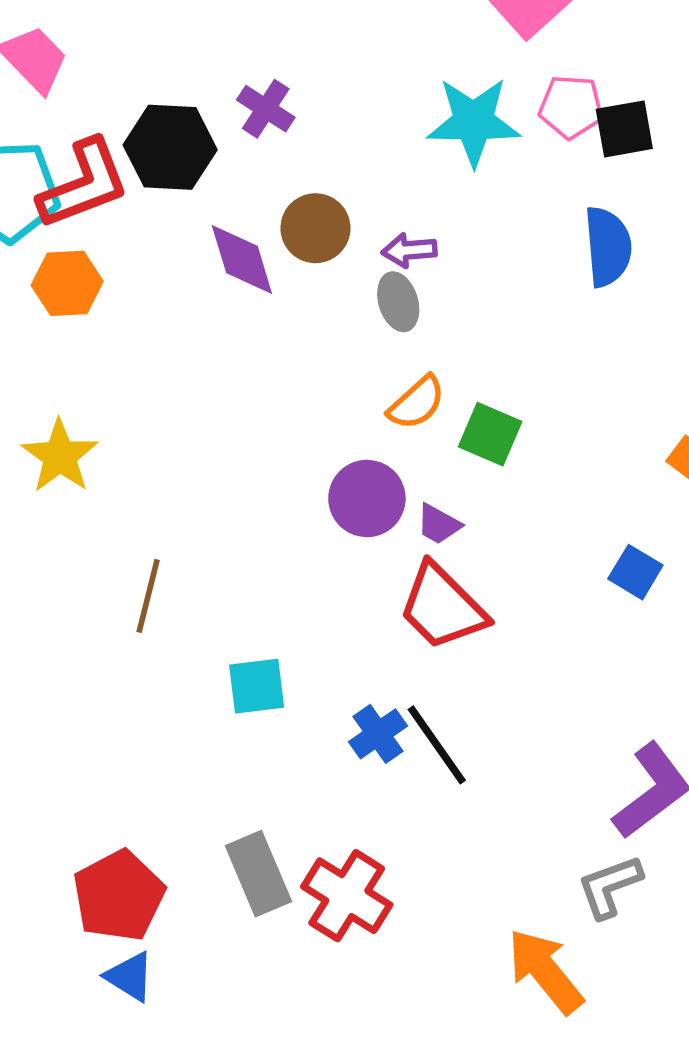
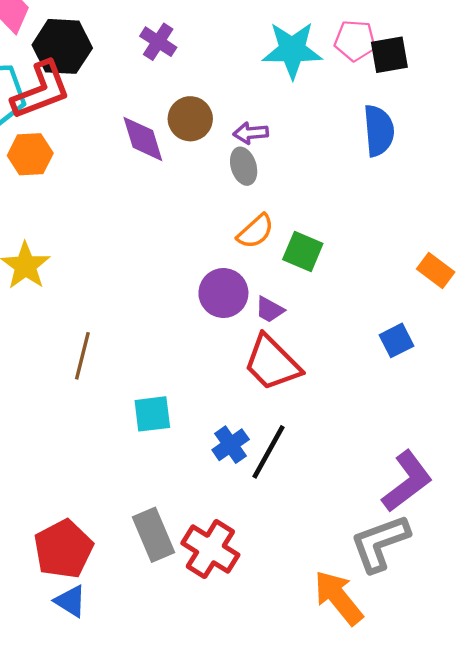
black hexagon: (170, 147) -> (62, 46), moved
blue square: (635, 572) -> (396, 340), turned 32
black line: (437, 745) -> (268, 452), turned 64
gray L-shape: (610, 886) -> (380, 543), size x1.4

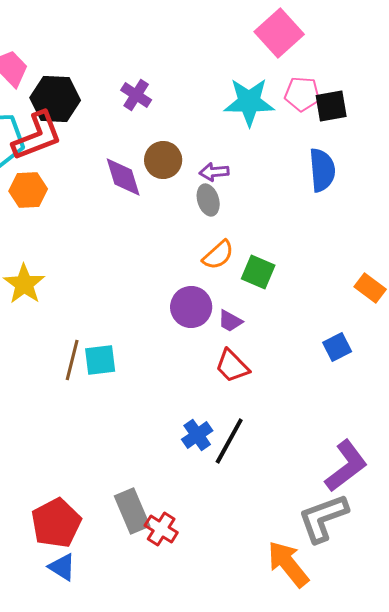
red trapezoid: (272, 363) -> (232, 366), size x0.7
cyan square: (152, 414) -> (100, 360), moved
red cross: (210, 549) -> (161, 529), moved, size x0.7

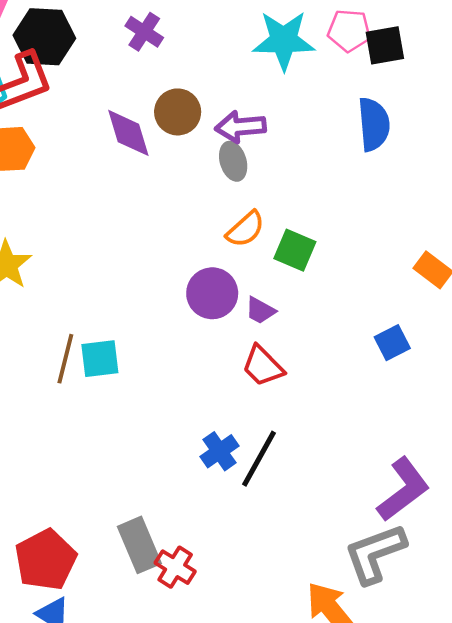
purple arrow: (214, 172) -> (241, 127), size x1.4

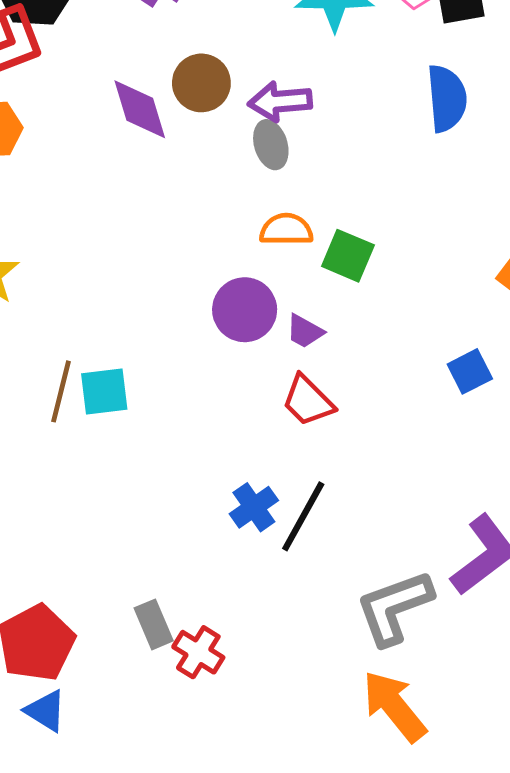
orange semicircle: (245, 229) -> (286, 229), turned -138
gray rectangle: (139, 545) -> (154, 624), size x0.7
gray L-shape: (375, 554) -> (394, 607), moved

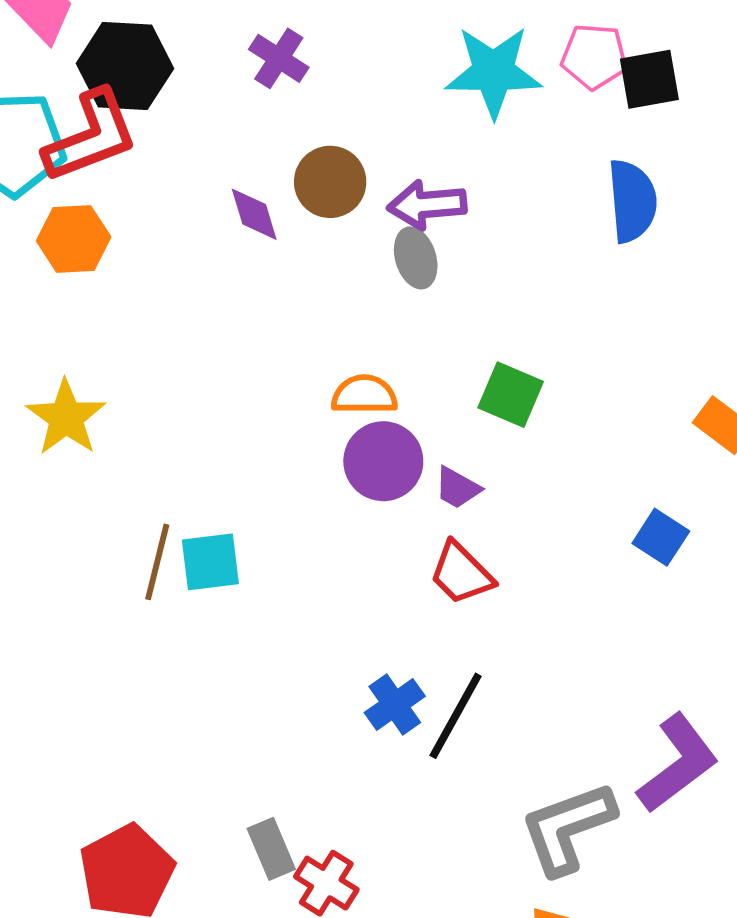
purple diamond: (140, 109) -> (254, 214), size x0.7
orange semicircle: (286, 229) -> (364, 395), moved
blue square: (470, 371) -> (661, 537), turned -30

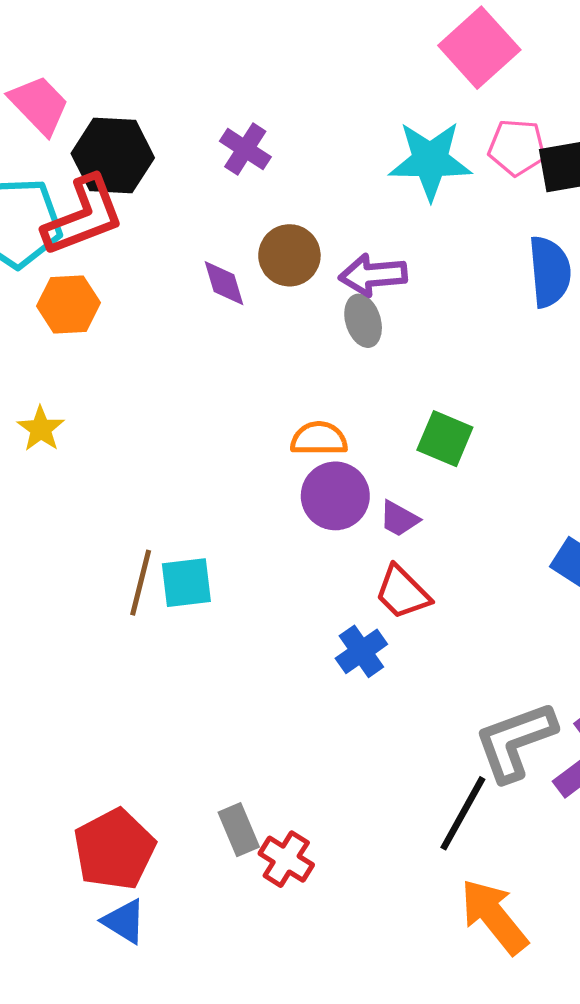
yellow star: (66, 418) -> (41, 429), moved, size x0.7
blue cross: (395, 704) -> (361, 651), moved
black line: (456, 716) -> (463, 813), moved
gray L-shape: (568, 828) -> (515, 741), moved

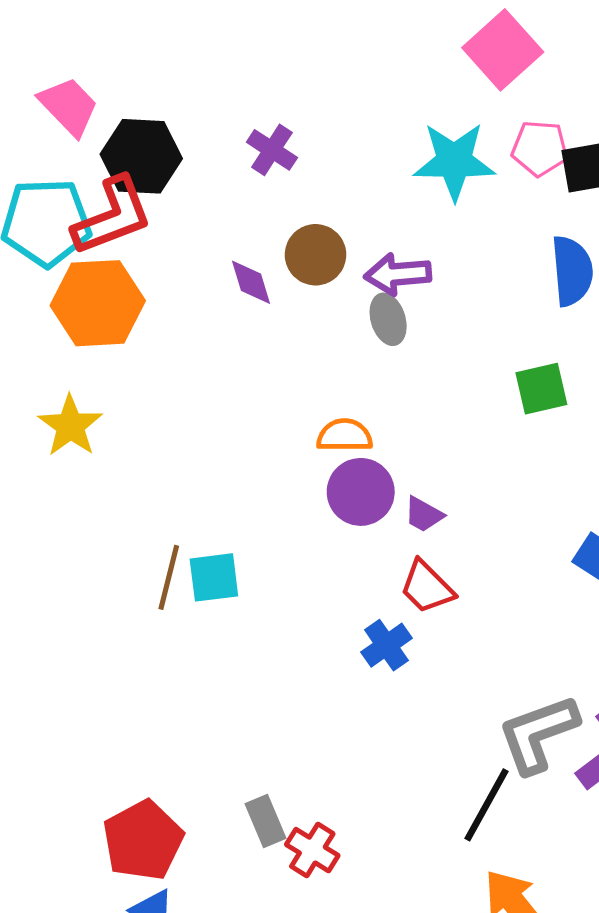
orange hexagon: (69, 304) -> (98, 303), size x1.5
yellow star: (41, 429) -> (70, 426), size x1.4
green square: (445, 439) -> (541, 389), moved, turned -36

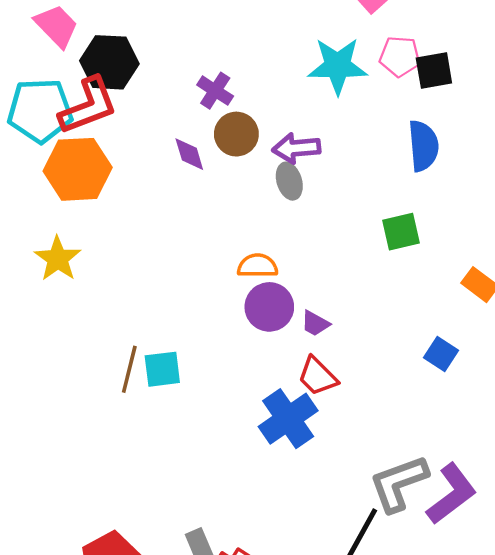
purple cross: (272, 150) -> (215, 91), moved
blue cross: (386, 645) -> (288, 419), size x1.6

